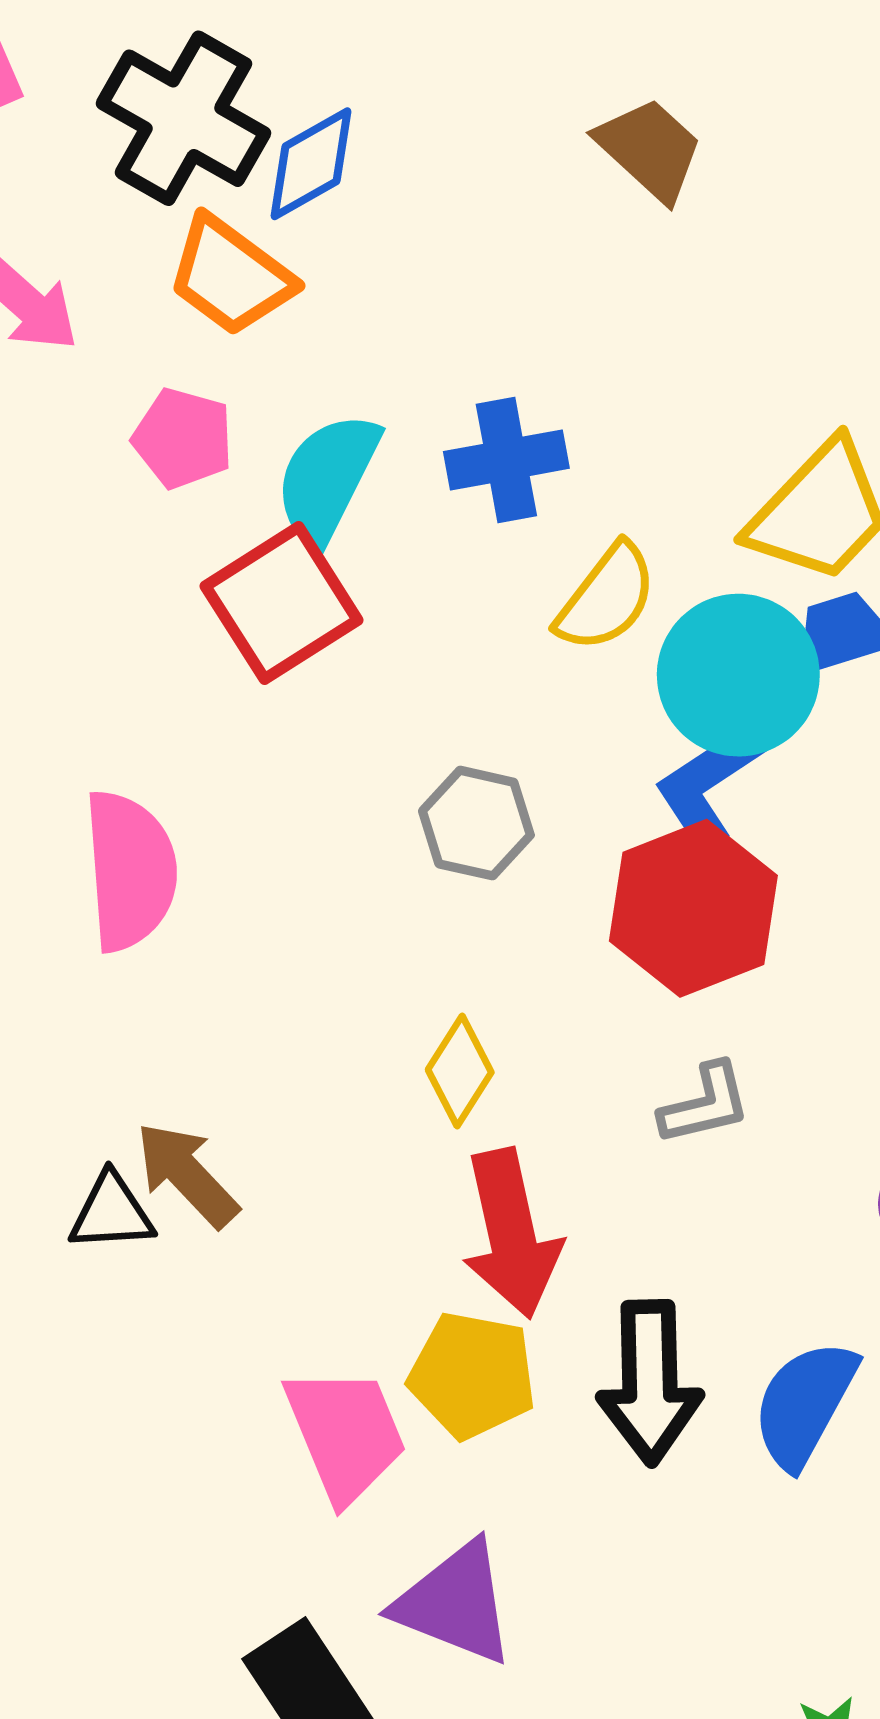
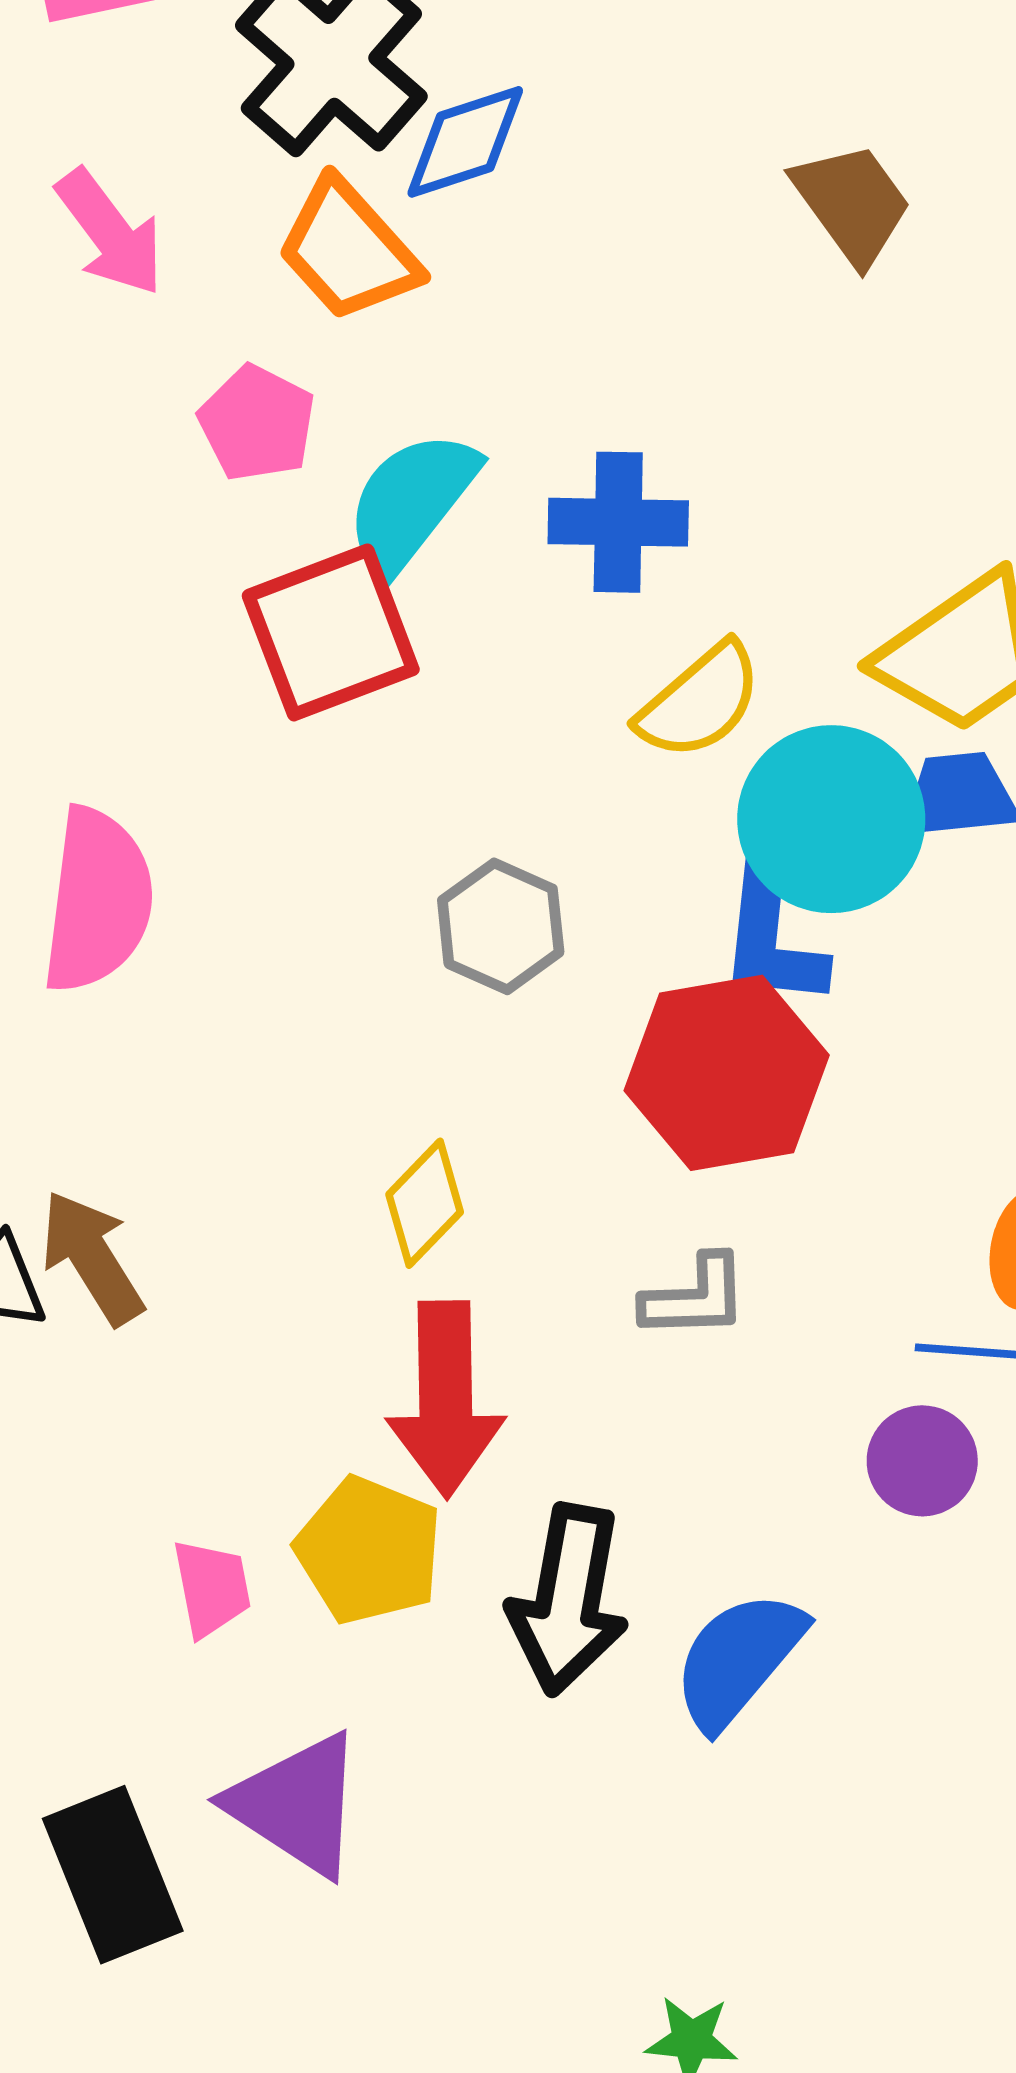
blue L-shape: (709, 785) -> (772, 937), turned -62
pink trapezoid: (345, 1434) -> (212, 1588), size x0.6

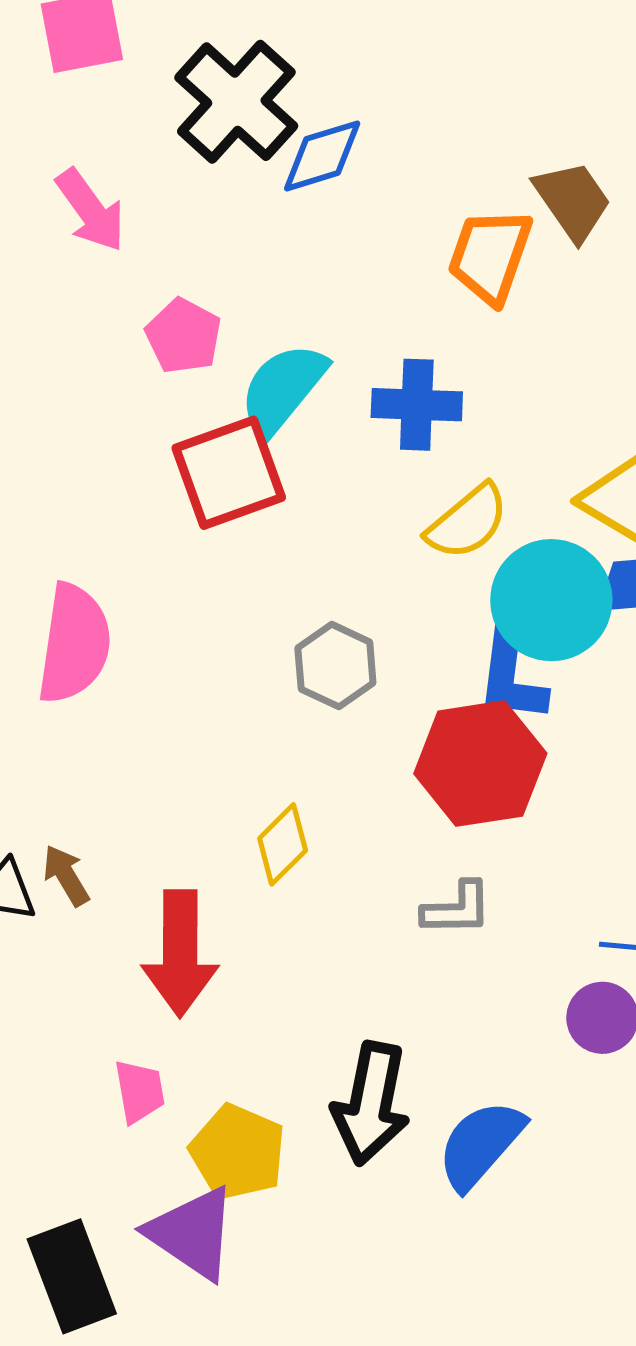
orange trapezoid: (348, 250) -> (490, 256), moved, turned 60
brown arrow: (92, 1258) -> (66, 875), size x0.7
red arrow: (446, 1399) -> (180, 953), moved
yellow pentagon: (369, 1550) -> (238, 1152), moved

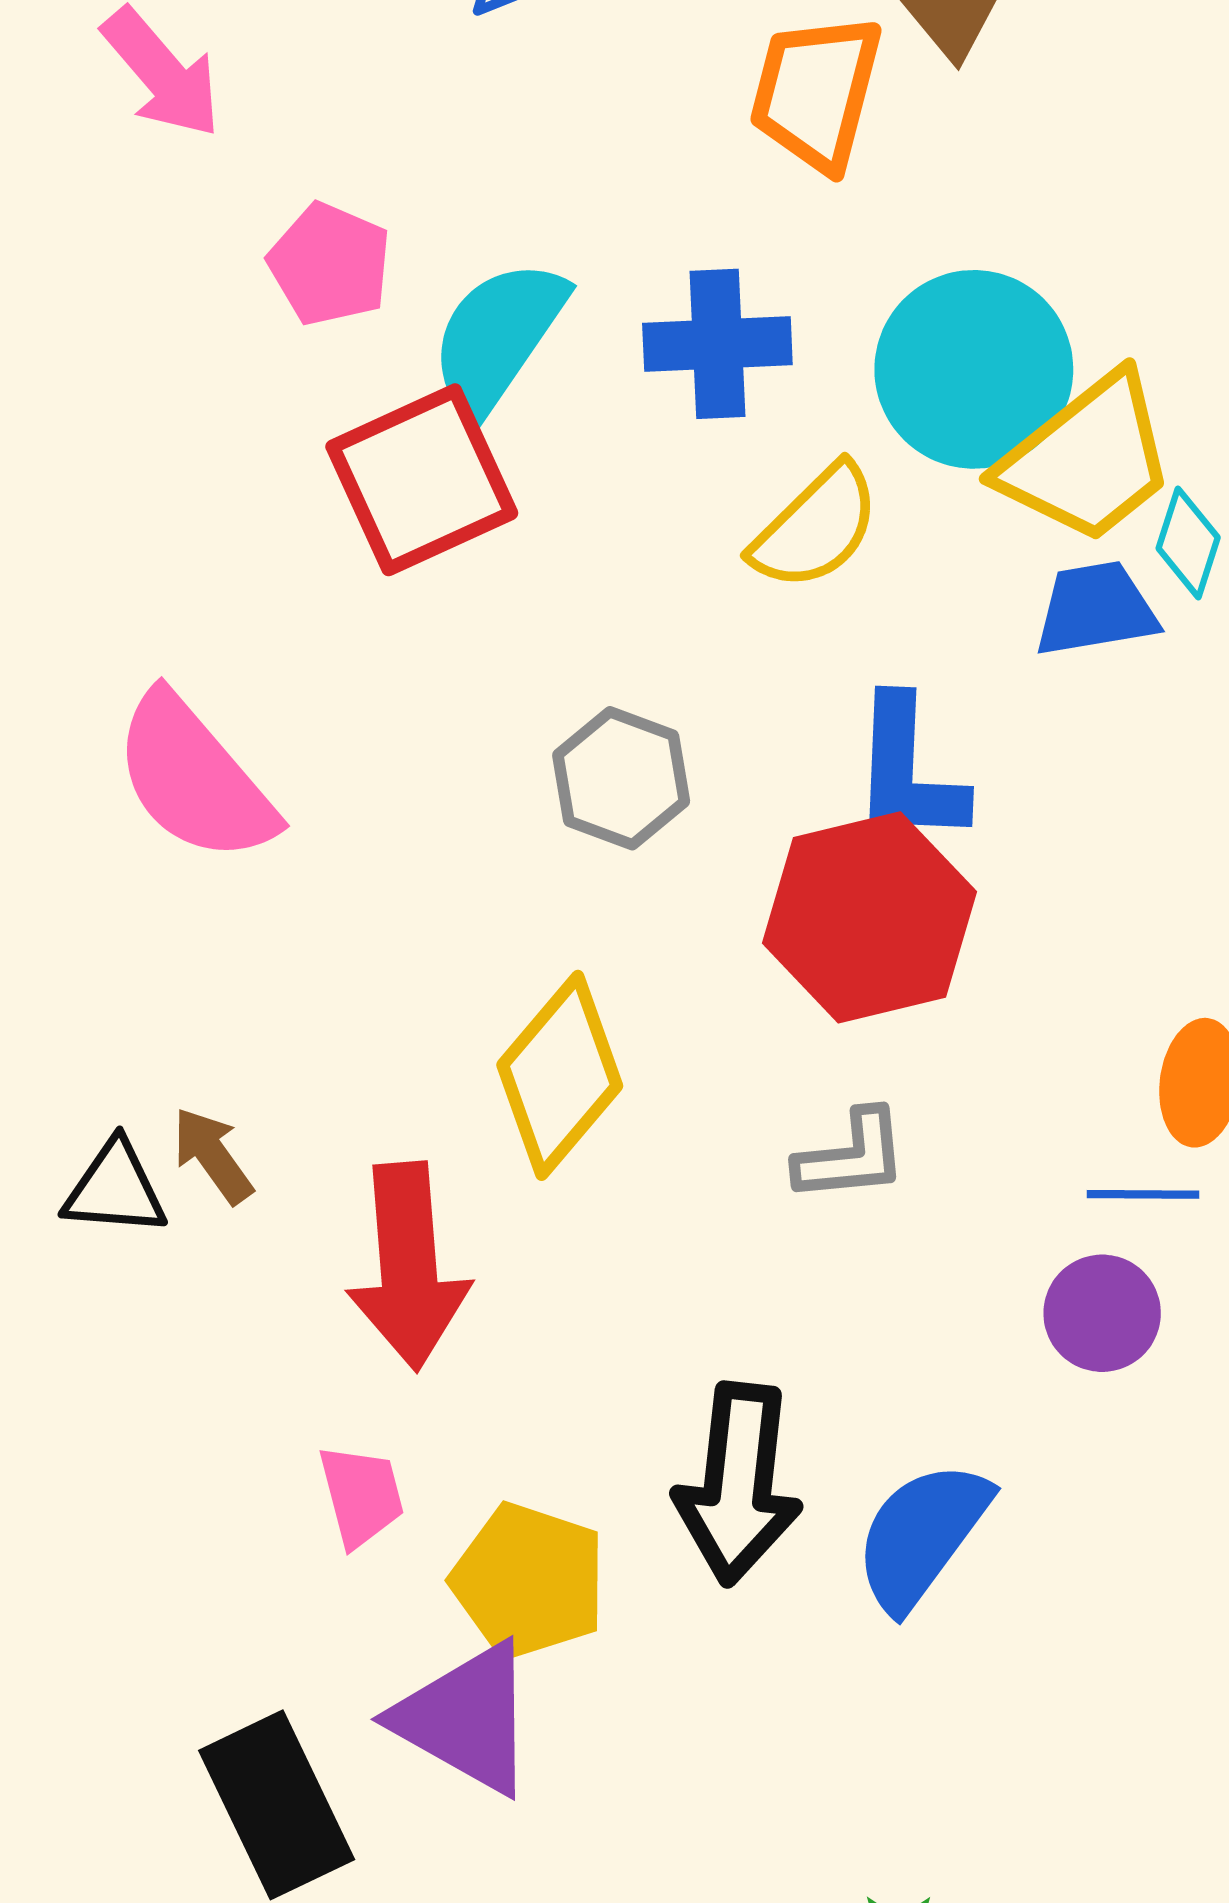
cyan circle: (551, 600) -> (974, 369), moved
pink semicircle: (74, 644) -> (194, 778), turned 136
yellow diamond: (283, 844) -> (560, 1075), size x1.5

